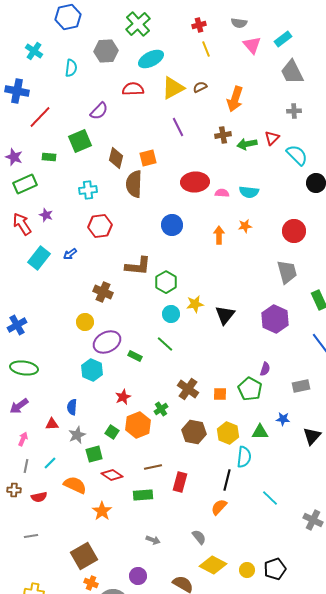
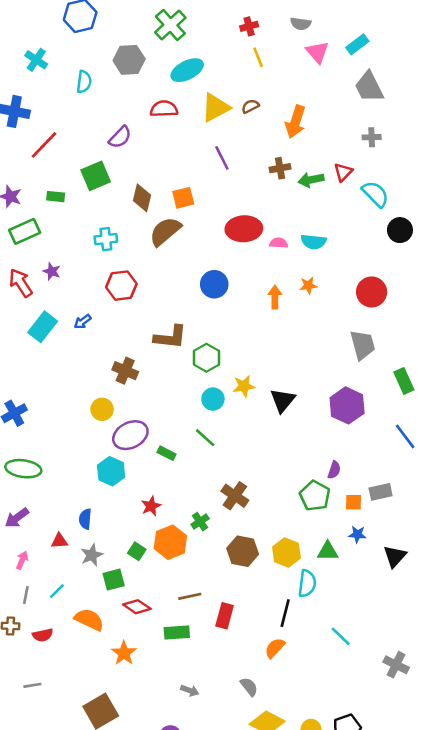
brown semicircle: (134, 184) -> (165, 231), turned 48
orange square: (220, 394) -> (354, 502), moved

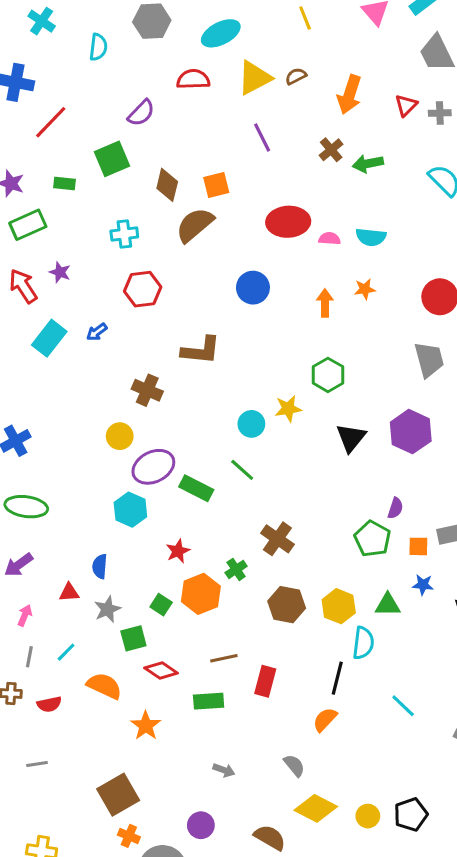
brown cross: (280, 168) -> (331, 150), turned -30
red triangle: (343, 172) -> (406, 105), moved
green hexagon: (206, 358) -> (328, 375), moved
black triangle: (283, 400) -> (351, 438), moved
green rectangle: (167, 453) -> (196, 488), size x1.5

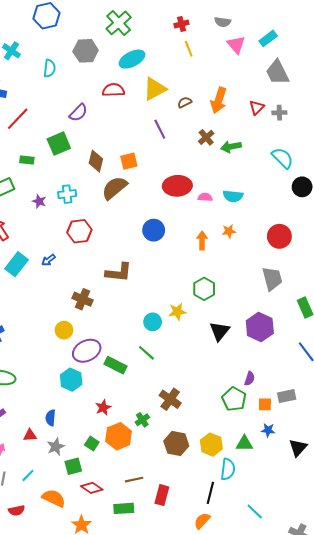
brown semicircle: (296, 76) -> (185, 102), moved
purple star: (60, 272) -> (39, 201), moved

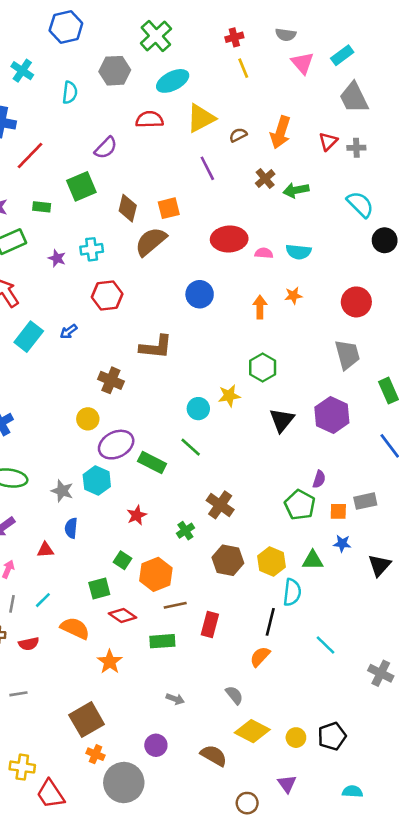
orange hexagon: (119, 436) -> (156, 574), moved
gray star: (56, 447) -> (62, 491), moved, turned -30

